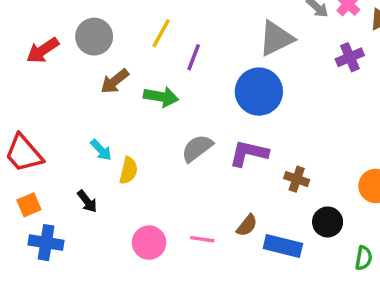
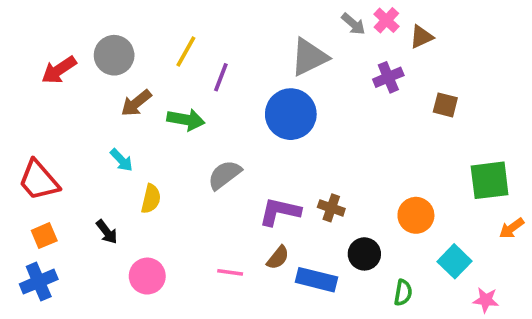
cyan arrow: (101, 150) -> (121, 160), moved
purple L-shape: (249, 153) -> (280, 212), moved
blue cross: (46, 243) -> (39, 282), moved, turned -32
pink circle: (149, 243) -> (147, 276), moved

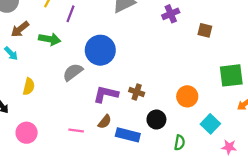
blue circle: (291, 114) -> (100, 50), moved
cyan arrow: (121, 160) -> (11, 53), moved

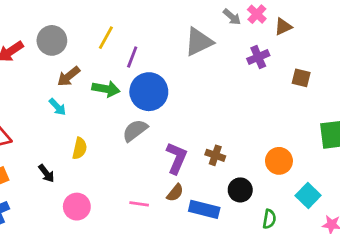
blue circle: (100, 50) -> (149, 92), moved
purple L-shape: (106, 94) -> (177, 158), turned 100

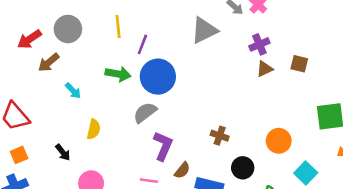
brown triangle: (283, 27) -> (265, 69), moved
yellow line: (106, 38) -> (118, 26), turned -35
brown arrow: (69, 76) -> (49, 62), moved
purple L-shape: (177, 158) -> (163, 146), moved

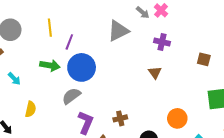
purple cross: (259, 44) -> (162, 42), turned 35
brown square: (299, 64) -> (204, 59), moved
brown triangle: (265, 69) -> (155, 73), moved, turned -40
brown cross: (220, 136) -> (120, 118), moved, turned -32

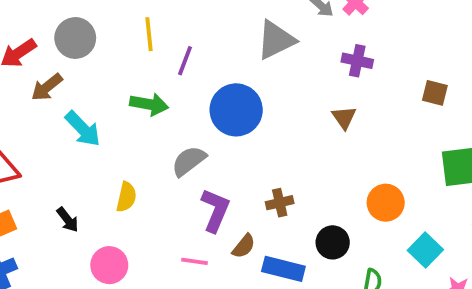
blue circle: (82, 67) -> (236, 110), moved
cyan arrow: (14, 79) -> (83, 129), size x1.5
yellow semicircle: (31, 109) -> (126, 197), moved

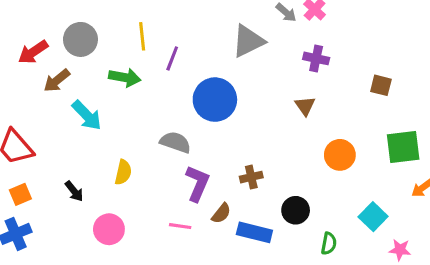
green arrow: (149, 104) -> (125, 77), moved
gray semicircle: (189, 161) -> (175, 142), turned 56
orange circle: (386, 203) -> (340, 155), moved

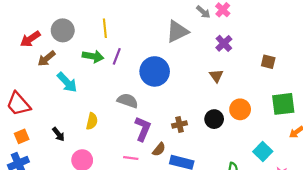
purple line: (172, 58) -> (117, 56), moved
purple cross: (316, 58) -> (224, 43), turned 35
black circle: (296, 210) -> (214, 119), moved

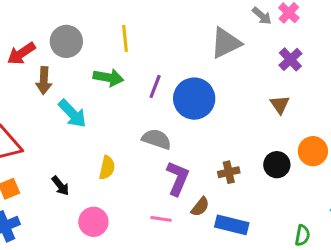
purple line: (117, 56) -> (155, 87), moved
brown arrow: (46, 58) -> (44, 80), turned -48

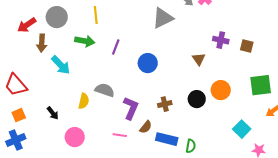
purple cross: (290, 59) -> (221, 40), moved, turned -35
blue circle: (194, 99) -> (148, 63), moved, size x0.7
gray semicircle: (157, 139) -> (105, 90), moved
green semicircle: (302, 235) -> (191, 146), moved

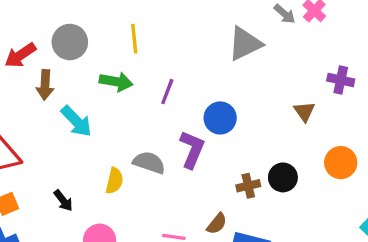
black circle: (197, 99) -> (283, 177), moved
purple L-shape: (131, 108) -> (192, 149), moved

